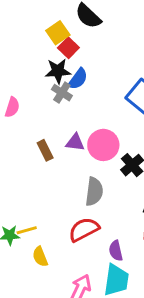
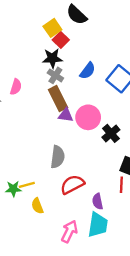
blue semicircle: (78, 79) -> (88, 71), moved
brown rectangle: (45, 150) -> (58, 99), moved, size x1.5
gray semicircle: (94, 192) -> (58, 157), moved

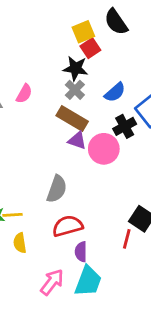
brown rectangle: (58, 99) -> (72, 118), turned -45
black cross: (111, 133) -> (125, 126), moved
purple semicircle: (98, 201) -> (81, 252), moved

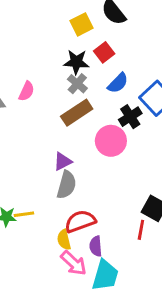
red square: (90, 48) -> (104, 52), moved
brown rectangle: (72, 118) -> (77, 113), turned -60
purple triangle: (77, 141) -> (63, 162), moved, turned -42
yellow semicircle: (20, 243) -> (64, 240), moved
pink arrow: (52, 282) -> (74, 263), moved, turned 100

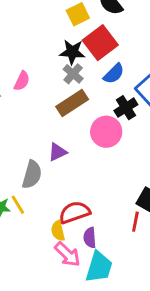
red square: (104, 52) -> (100, 43), size x1.6
gray semicircle: (67, 185) -> (32, 175), moved
yellow line: (24, 214) -> (18, 205), turned 66

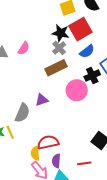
red line: (135, 222) -> (84, 163), moved, turned 64

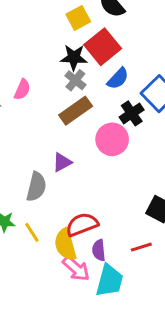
yellow line: (10, 132) -> (32, 232), moved
yellow semicircle: (35, 153) -> (65, 244), size x1.5

